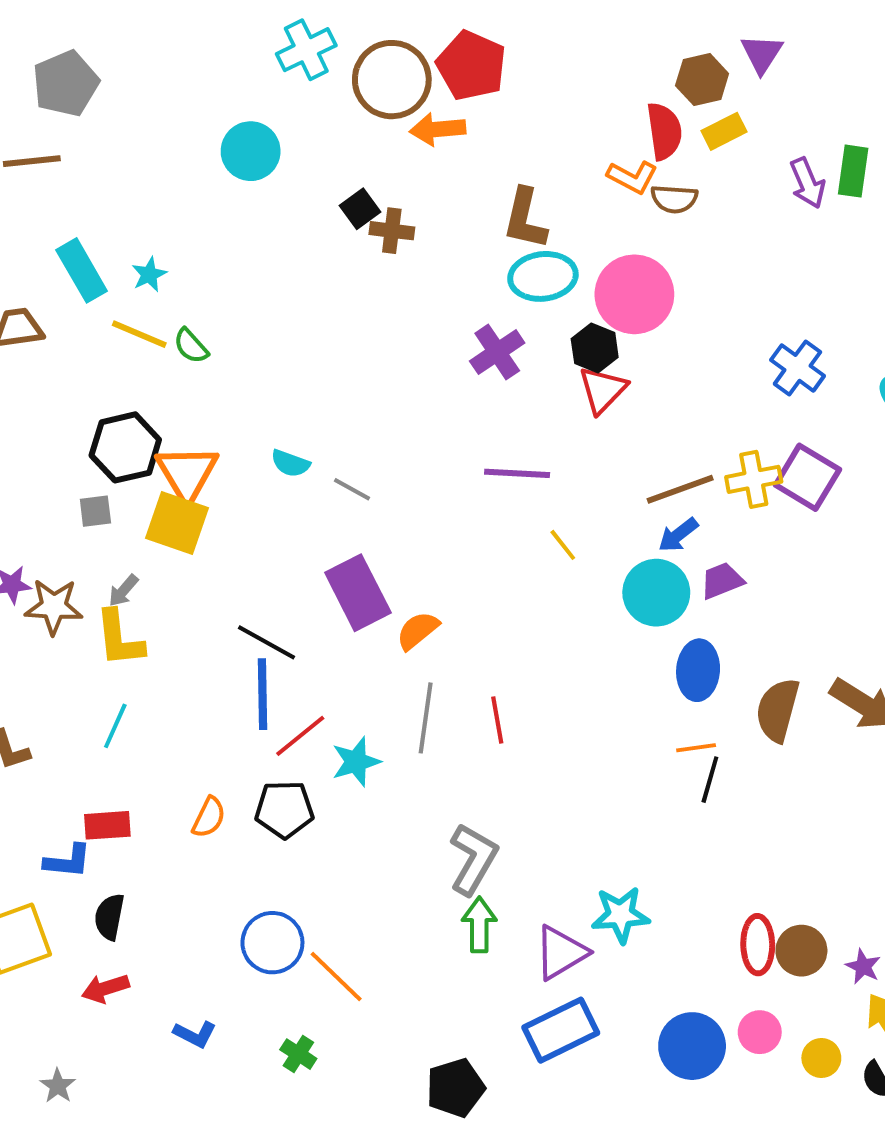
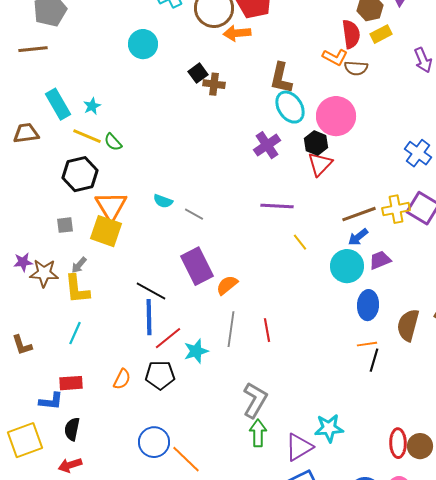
cyan ellipse: (543, 276) -> (290, 107), turned 64
black hexagon: (125, 447) -> (80, 174), moved

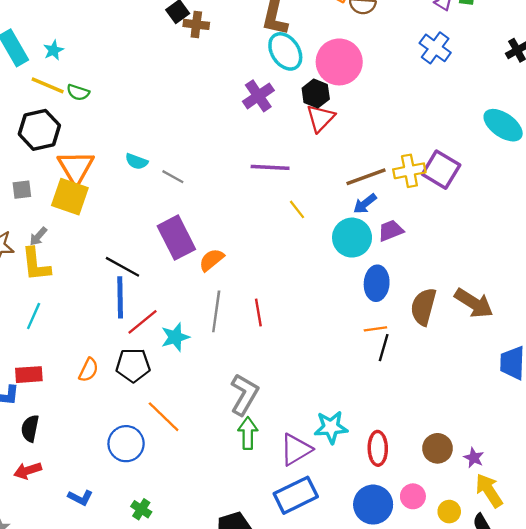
green semicircle: (113, 142) -> (78, 92), turned -30
blue cross: (418, 153) -> (435, 48), moved
red ellipse: (398, 443) -> (378, 448), moved
orange line: (186, 459) -> (164, 417), moved

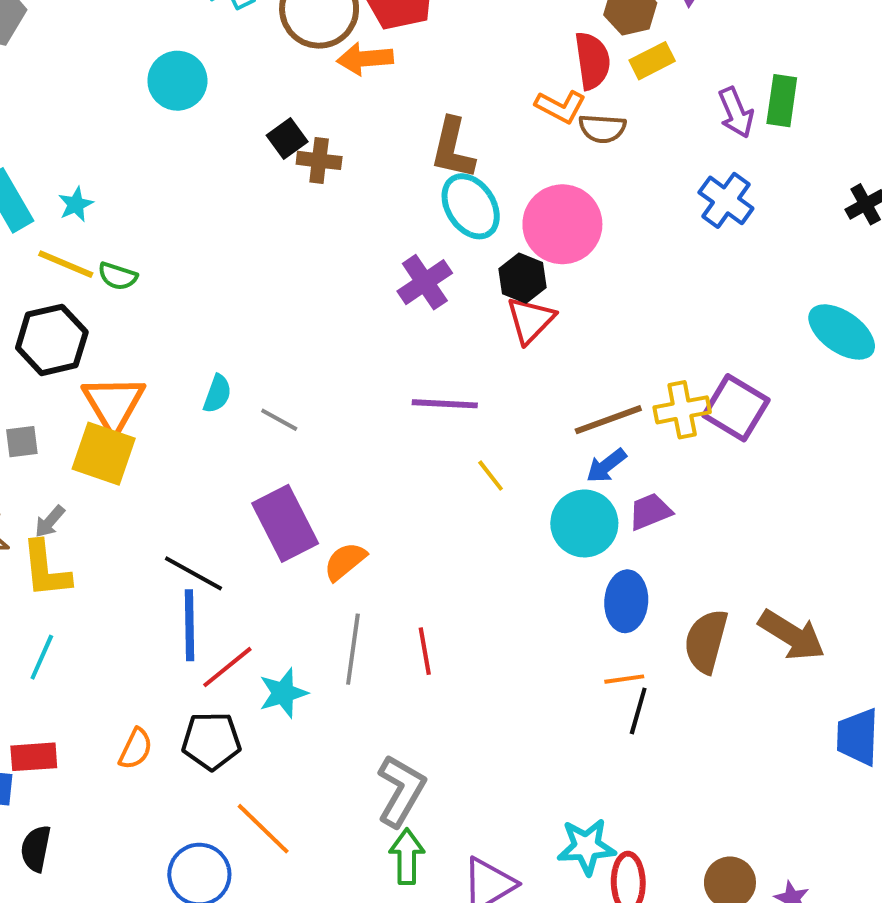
cyan semicircle: (137, 161) -> (217, 394), turned -90
cyan star: (331, 427) -> (586, 847), moved

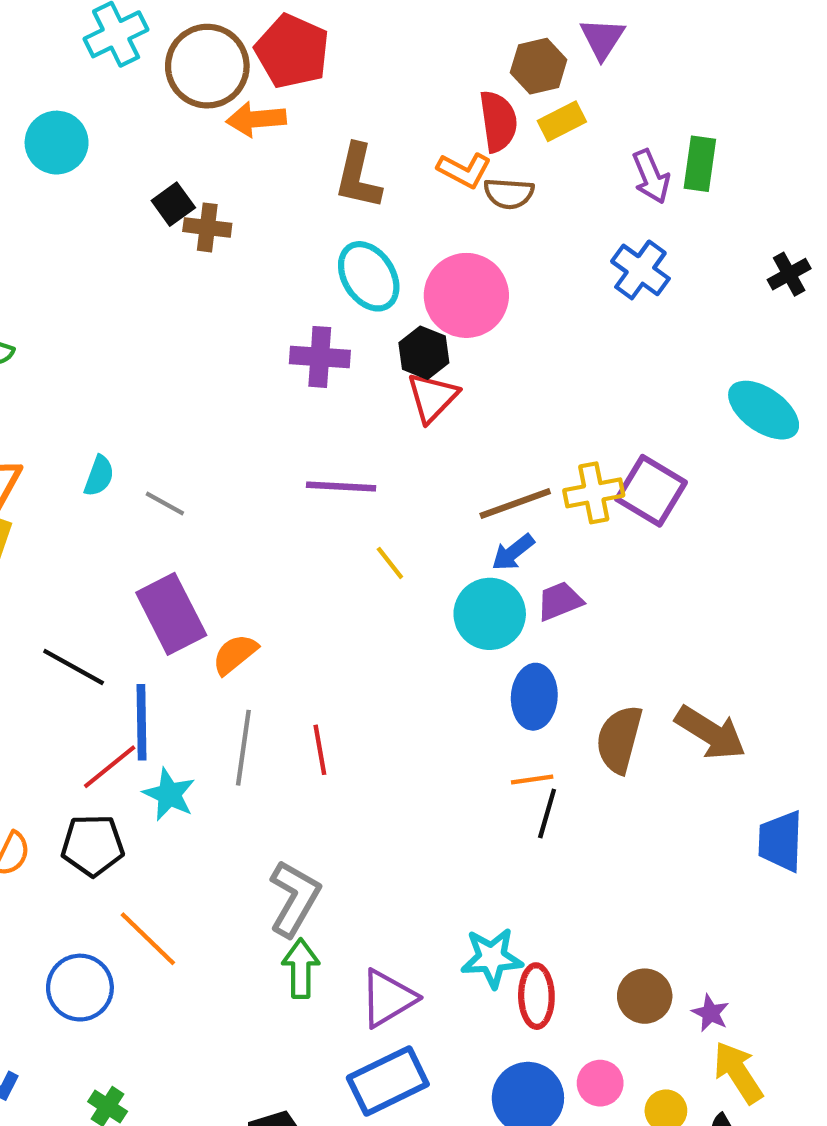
brown L-shape: (453, 148) -> (358, 177), moved
purple cross: (425, 282) -> (320, 357), turned 38
blue line: (189, 625) -> (141, 722), moved
cyan star: (283, 693) -> (169, 794), turned -30

